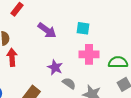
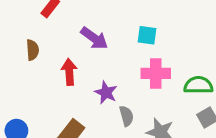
red arrow: (12, 57) -> (69, 72), moved
gray semicircle: (69, 83) -> (126, 116), turned 40

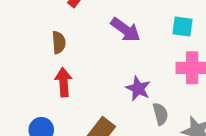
red arrow: (69, 72) -> (64, 82), moved

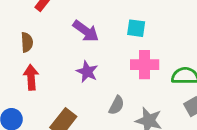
purple star: (138, 88) -> (87, 72), moved
gray semicircle: (160, 114) -> (117, 105), turned 42

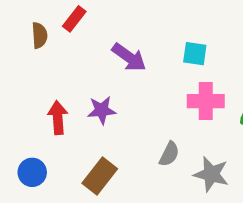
brown semicircle: (27, 42) -> (40, 35), moved
purple star: (87, 72) -> (102, 110), moved, turned -30

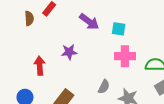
purple arrow: (129, 57) -> (89, 22), moved
purple star: (102, 110) -> (69, 52), moved

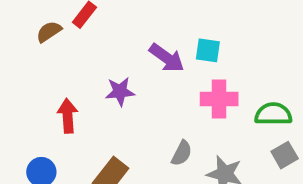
brown semicircle: (29, 18) -> (49, 32), turned -120
purple arrow: (89, 22) -> (167, 58), moved

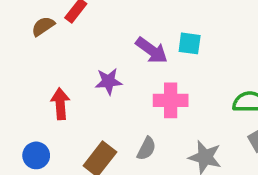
pink cross: (219, 99) -> (171, 100), moved
gray semicircle: (182, 153) -> (146, 149), moved

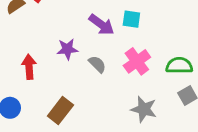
pink cross: (171, 100) -> (137, 61), moved, turned -36
gray semicircle: (146, 149) -> (97, 64), moved, turned -72

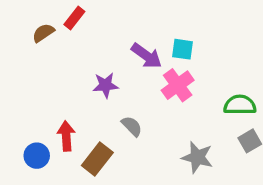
pink cross: (137, 61) -> (178, 85), moved
gray semicircle: (97, 64) -> (132, 126), moved
red arrow: (29, 67) -> (66, 136), moved

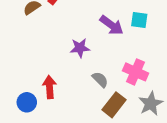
pink cross: (178, 85) -> (136, 72), moved, turned -30
gray star: (197, 157) -> (151, 104), turned 30
brown rectangle: (97, 159) -> (114, 105), moved

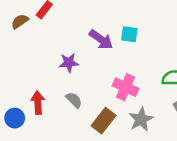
gray semicircle: (100, 80) -> (74, 100), moved

